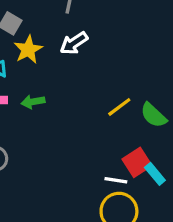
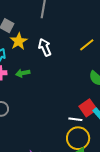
white arrow: (74, 43) -> (45, 47), moved, turned 102
yellow line: (119, 107) -> (87, 45), moved

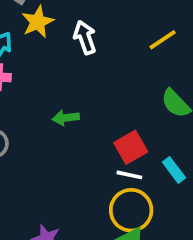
green arrow: (23, 73) -> (66, 118), moved
red square: (88, 108) -> (131, 147), moved

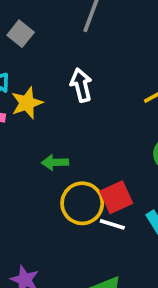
yellow star: (38, 22) -> (27, 103), moved
yellow circle: (131, 210) -> (82, 203), moved

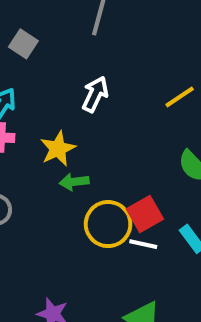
white arrow: (81, 85) -> (95, 94), turned 44
yellow star: (27, 103) -> (58, 149), moved

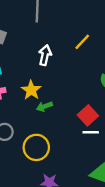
yellow line: (180, 97) -> (82, 42), moved
yellow circle: (108, 224) -> (36, 147), moved

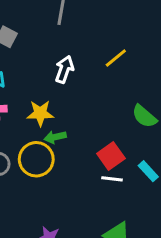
yellow star: (31, 90) -> (40, 113), turned 30
yellow circle: (36, 147) -> (36, 159), moved

